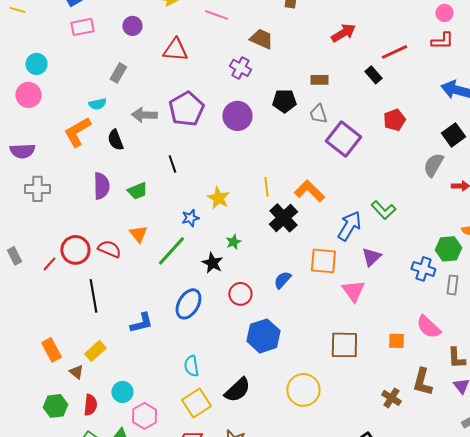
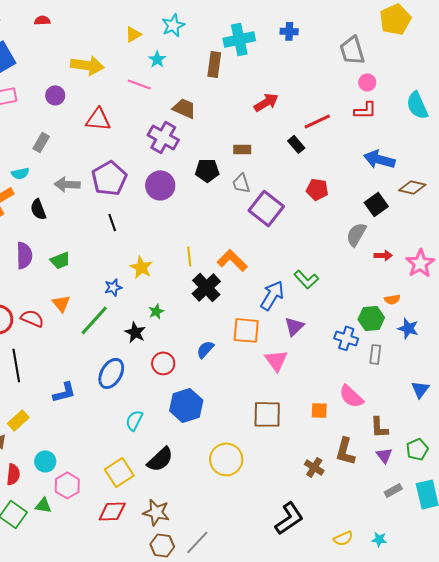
purple cross: (240, 68) -> (163, 137), size x1.4
red pentagon: (394, 120) -> (317, 189), turned 30
black line: (172, 164) -> (112, 222), moved
cyan semicircle: (191, 366) -> (134, 420), moved, turned 35

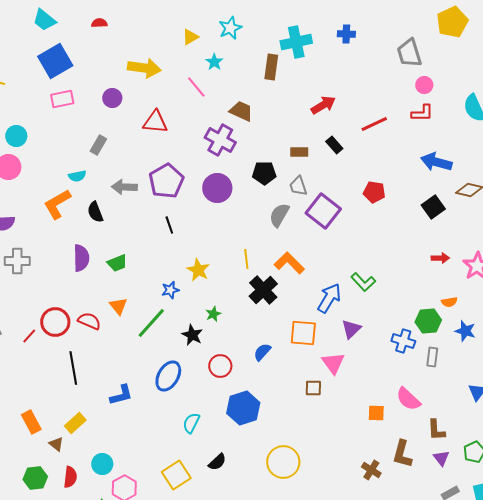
pink line: (139, 84) -> (196, 87), turned 30
black rectangle: (296, 144) -> (334, 145), moved
gray semicircle: (356, 234) -> (279, 215), moved
brown square: (267, 414) -> (313, 388), moved, size x0.6
black semicircle: (160, 459) -> (217, 462), size x0.7

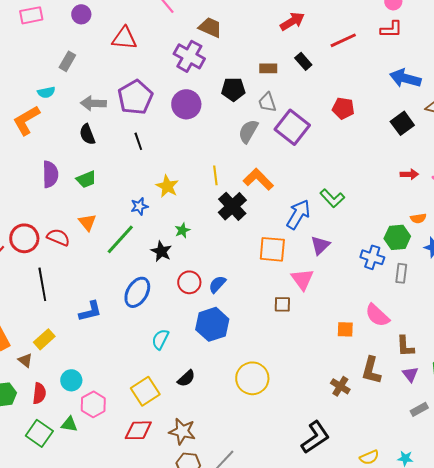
black semicircle: (95, 212) -> (87, 134), moved
blue semicircle: (262, 352) -> (217, 284), moved

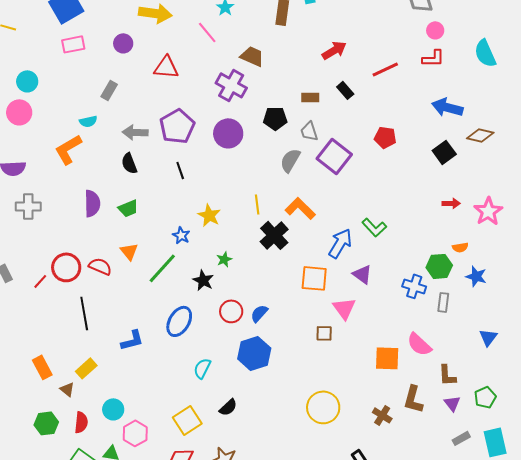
blue star: (139, 206) -> (181, 235), turned -30
purple triangle: (320, 245) -> (362, 274), turned -40
orange square: (345, 329) -> (387, 358), size x1.5
yellow circle: (252, 378) -> (323, 407), moved

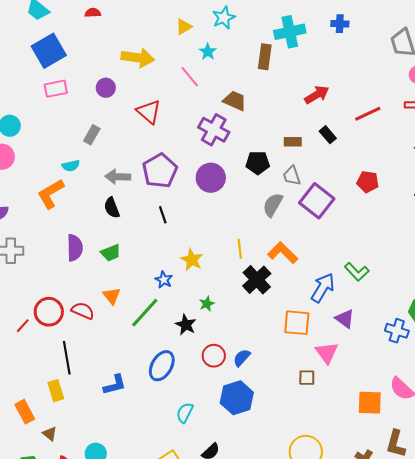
red triangle: (166, 67) -> (149, 112), turned 36
yellow rectangle: (86, 368) -> (56, 391), moved, turned -65

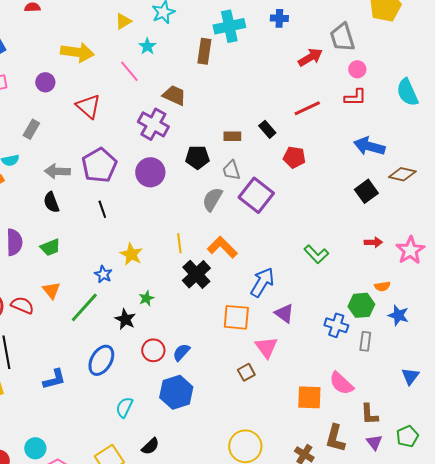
red arrow: (317, 95) -> (310, 57), moved
red pentagon: (368, 182) -> (294, 157), moved
green L-shape: (357, 272) -> (316, 254), moved
brown square: (307, 378) -> (246, 372), turned -30

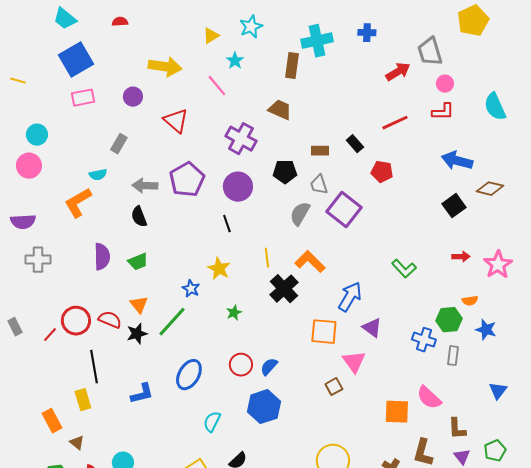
brown trapezoid: (174, 95) -> (280, 110), moved
black line: (102, 209) -> (227, 224), moved
black star: (125, 319) -> (137, 334), moved, turned 30

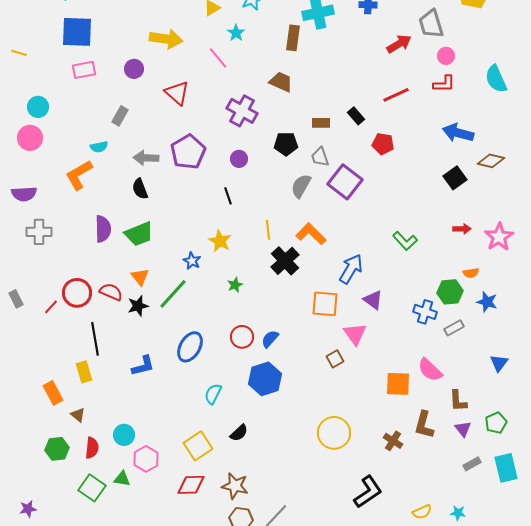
blue square: (76, 60) -> (77, 32), turned 32
purple circle: (238, 187) -> (239, 159), size x0.6
green trapezoid: (138, 262) -> (139, 234), size x1.4
gray rectangle: (453, 356) -> (454, 328), turned 54

